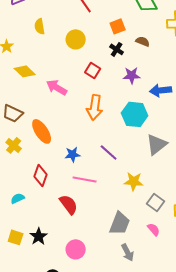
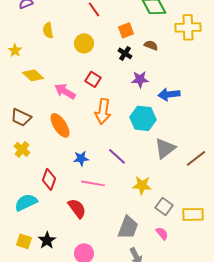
red square: (93, 70) -> (93, 79), moved
orange ellipse: (42, 131) -> (60, 125), moved
cyan semicircle: (18, 198) -> (26, 202), size x1.6

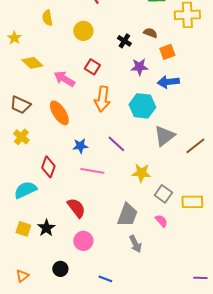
orange square: (126, 30) -> (167, 52), moved
red semicircle: (77, 208) -> (76, 208), moved

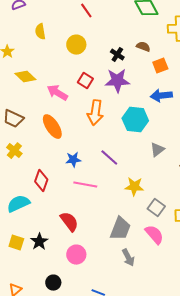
purple star: (139, 67) -> (117, 81), moved, size x1.4
gray triangle: (164, 136) -> (157, 150), size x0.7
pink semicircle: (161, 221) -> (154, 235), size x1.5

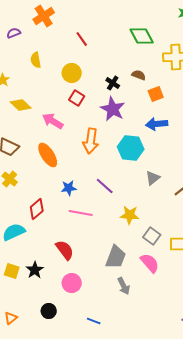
red square: (85, 81) -> (77, 98), moved
purple star: (117, 81) -> (113, 109), turned 30
red diamond: (41, 181) -> (37, 209), turned 30

